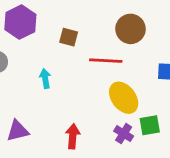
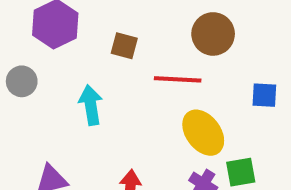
cyan arrow: (45, 78) -> (91, 105), size x1.4

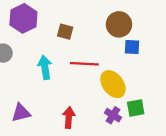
red line: (178, 79) -> (84, 64), moved
blue square: (264, 95) -> (132, 47), moved

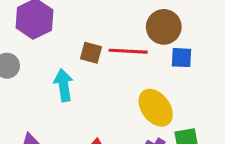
brown square: (65, 32) -> (91, 53), moved
red line: (84, 64) -> (128, 51), moved

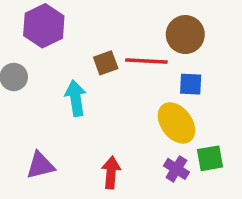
brown square: (91, 53) -> (106, 63), turned -35
blue square: (182, 58) -> (191, 84), moved

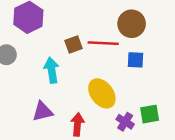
yellow ellipse: (176, 123) -> (102, 93), moved
purple triangle: (40, 165) -> (43, 112), moved

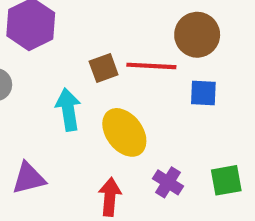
yellow ellipse: (102, 93) -> (124, 132), moved
purple triangle: (43, 112) -> (29, 178), moved
purple cross: (125, 122) -> (168, 182), moved

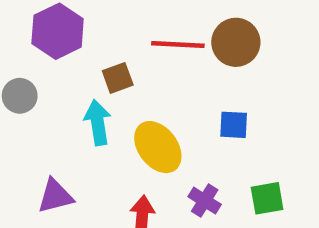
red line: (151, 66) -> (178, 45), moved
brown square: (104, 68) -> (118, 78), moved
blue square: (203, 93) -> (234, 125), moved

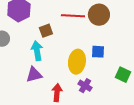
yellow ellipse: (158, 147) -> (77, 62), moved, turned 45
purple triangle: (55, 196) -> (34, 75), moved
green square: (267, 198) -> (123, 75), moved, turned 35

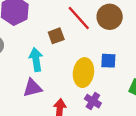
red line: (73, 16) -> (79, 18), turned 45
brown square: (46, 31) -> (56, 36), moved

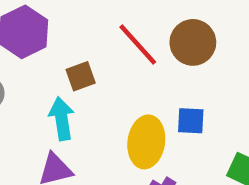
brown square: (56, 36) -> (81, 76), moved

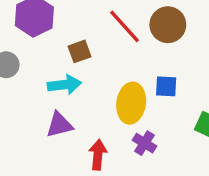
cyan arrow: (62, 119) -> (64, 85), turned 92

